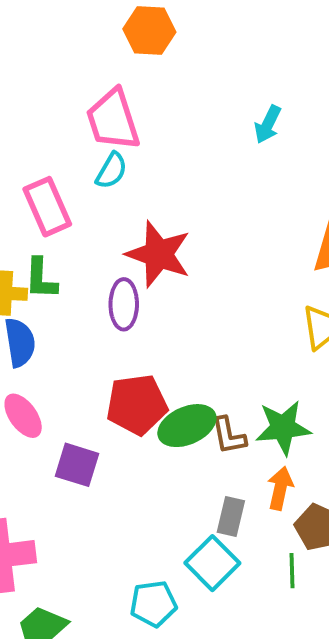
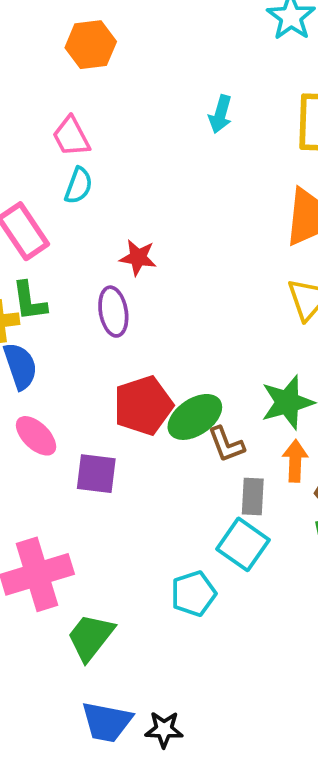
pink trapezoid: (113, 120) -> (71, 136), size x0.7
red star: (158, 254) -> (138, 258), size x0.6
brown L-shape: (229, 436) -> (226, 444), moved

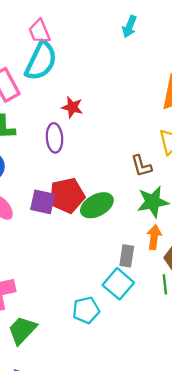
cyan semicircle: (79, 186) -> (41, 61), size x1.8
brown L-shape: (226, 444) -> (141, 166), moved
purple square: (96, 474) -> (43, 202), moved

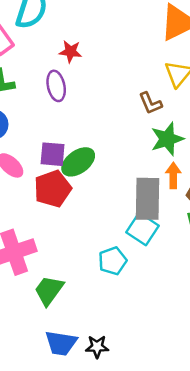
red pentagon: (67, 195) -> (53, 189), moved
green ellipse: (97, 205) -> (78, 162), moved
gray rectangle: (127, 256) -> (148, 199), size x1.8

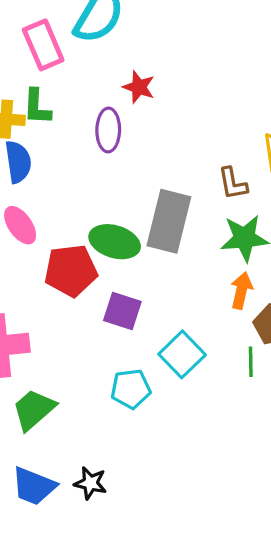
purple square: (53, 154) -> (122, 311), moved
green ellipse: (78, 162) -> (115, 242), turned 40
gray rectangle: (148, 199) -> (169, 221), moved
black star: (97, 347) -> (90, 483), moved

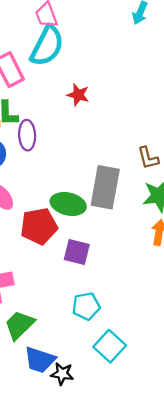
purple ellipse: (108, 130) -> (27, 135), moved
cyan square: (182, 354) -> (110, 346), moved
blue trapezoid: (34, 486) -> (40, 360), moved

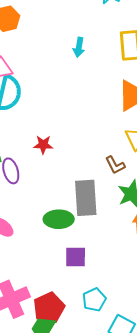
red star: (78, 95) -> (43, 145), moved
red pentagon: (39, 226) -> (49, 308), moved

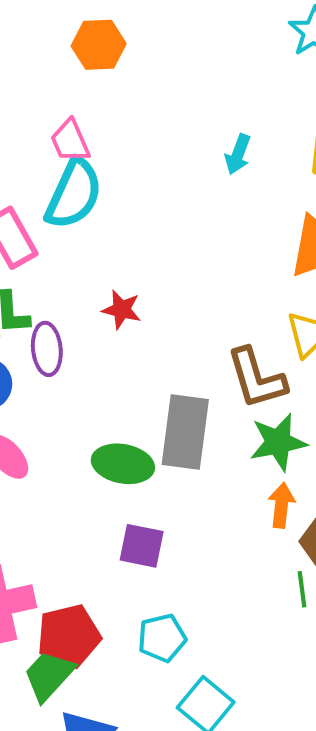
cyan arrow: (79, 47) -> (238, 154), moved
brown L-shape: (115, 165) -> (257, 378), size x1.6

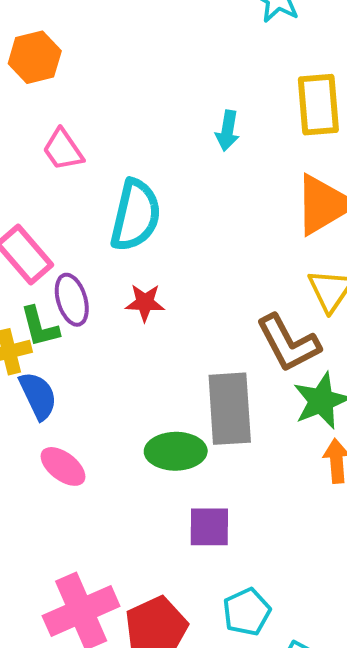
orange hexagon: (99, 45) -> (35, 57), moved
cyan semicircle: (74, 194) -> (136, 215), moved
purple ellipse: (47, 349) -> (72, 300), moved

